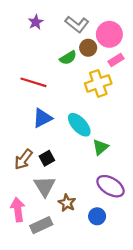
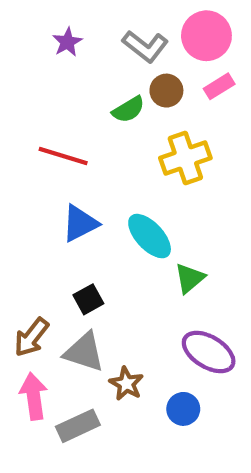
pink circle: (109, 34) -> (206, 36), moved
pink rectangle: (116, 60) -> (219, 86), moved
brown arrow: (23, 159) -> (31, 337), moved
gray triangle: (45, 186) -> (84, 352), turned -40

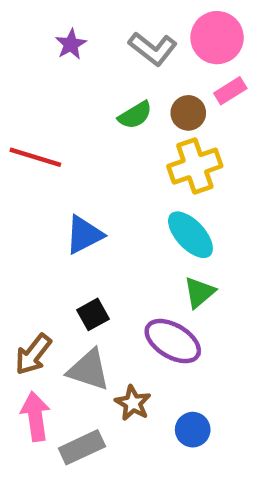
brown circle: (166, 91) -> (188, 113), moved
red line: (63, 156) -> (35, 157), moved
cyan ellipse: (150, 236) -> (190, 235), moved
purple ellipse: (209, 352) -> (173, 341), moved

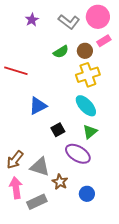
black square: (93, 314) -> (58, 130), moved

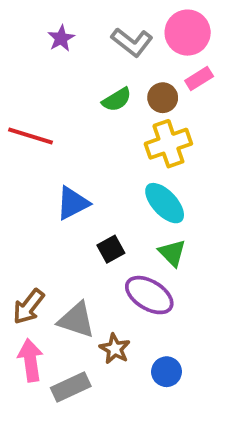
green triangle: (90, 132) -> (172, 253), turned -35

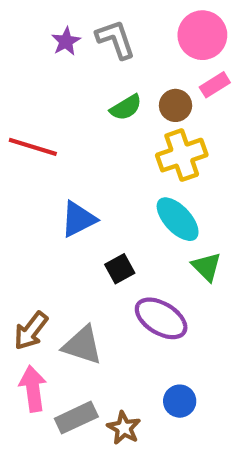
gray L-shape: (132, 42) -> (116, 39), moved, turned -147
green triangle: (172, 253) -> (207, 267), moved
brown star: (115, 349) -> (124, 428), moved

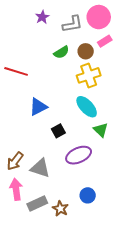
gray L-shape: (116, 39) -> (72, 24), moved, turned 100
purple star: (66, 41) -> (42, 17), moved
purple ellipse: (161, 318) -> (79, 155), turned -55

